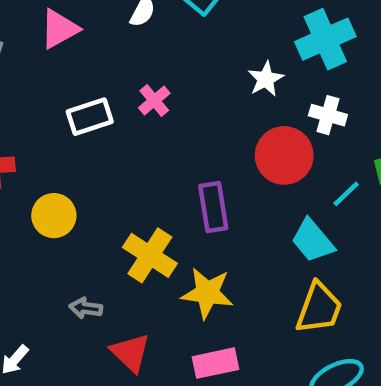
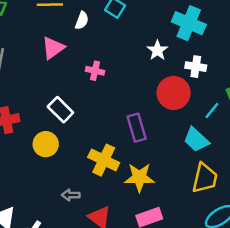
pink triangle: (59, 29) -> (53, 48), moved
cyan cross: (325, 39) -> (189, 23), turned -36
pink cross: (154, 101) -> (95, 71), turned -30
white rectangle: (90, 117) -> (60, 110), moved, turned 70

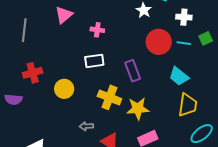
white cross: (196, 67) -> (184, 17), moved
white rectangle: (60, 110) -> (94, 61), moved, turned -48
cyan line: (212, 110) -> (184, 43), moved, turned 64

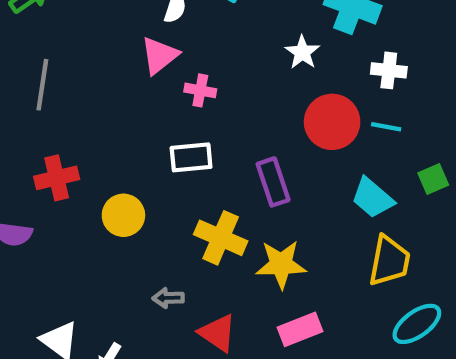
pink triangle: (64, 15) -> (159, 55), moved
green square: (206, 38) -> (433, 179), moved

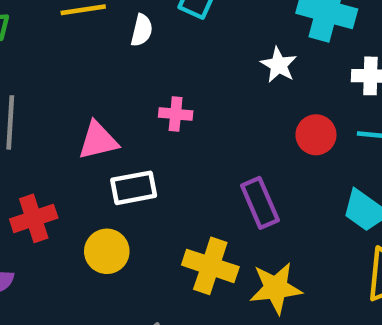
pink triangle: (159, 55) -> (98, 141), moved, turned 30
red circle: (332, 122) -> (316, 135), size x0.7
white rectangle: (191, 157) -> (134, 188), moved

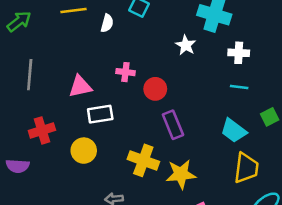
red circle: (316, 135) -> (155, 89), moved

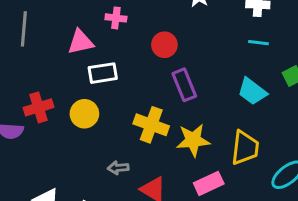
pink cross: (125, 72) -> (116, 18), moved
red cross: (42, 130) -> (38, 107), moved
yellow trapezoid: (246, 168) -> (245, 148), moved

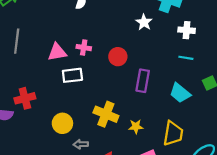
pink cross: (116, 18) -> (84, 48), moved
purple rectangle: (184, 85) -> (143, 81), moved, turned 30
yellow circle: (84, 114) -> (62, 123), moved
yellow star: (193, 140) -> (136, 127), size x0.6

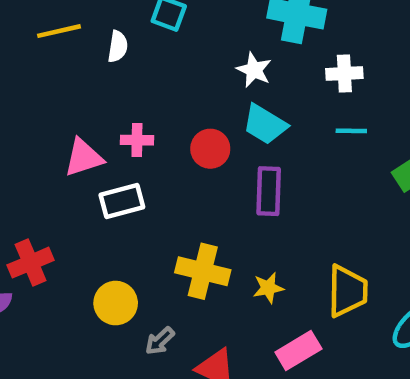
cyan trapezoid: (180, 93) -> (265, 124), moved
gray arrow: (81, 144) -> (160, 341), turned -32

